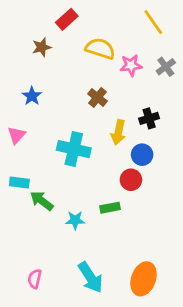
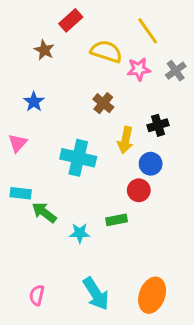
yellow line: (153, 22) -> (148, 31), moved
brown star: (42, 47) -> (44, 50), turned -30

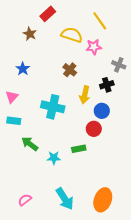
gray cross: (176, 71) -> (119, 65), moved, turned -32
cyan rectangle: (21, 193) -> (14, 121), moved
pink semicircle: (37, 295) -> (25, 200), turned 40

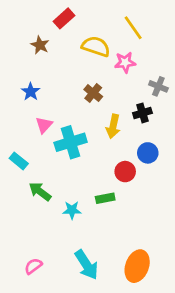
pink triangle: (12, 97) -> (44, 125), moved
cyan cross: (53, 107) -> (71, 142), turned -30
blue circle: (102, 111) -> (148, 153), moved
cyan rectangle: (14, 121) -> (19, 161), turned 32

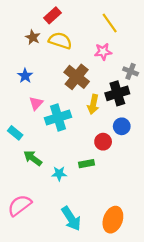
yellow semicircle: (96, 46) -> (60, 41), moved
brown cross: (93, 93) -> (77, 77), size x1.6
black cross: (142, 113) -> (117, 93), size x1.5
pink semicircle: (33, 266) -> (20, 205), moved, size x1.6

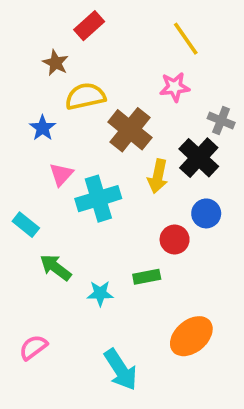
yellow semicircle: (60, 41) -> (85, 96), moved, turned -30
black cross: (117, 93) -> (199, 158), turned -30
pink semicircle: (20, 205) -> (33, 347), size x0.7
orange ellipse: (113, 220) -> (191, 336), moved, turned 30

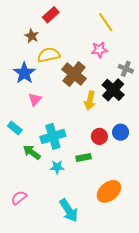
blue star: (43, 128) -> (24, 73), size x1.5
cyan cross: (98, 199) -> (53, 136), moved
blue circle: (206, 213) -> (121, 132), moved

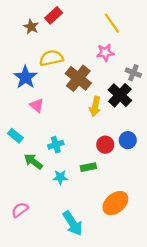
brown star: (32, 36) -> (31, 27), moved
pink triangle: (35, 99) -> (37, 105), turned -32
cyan cross: (53, 136) -> (56, 145), size x0.6

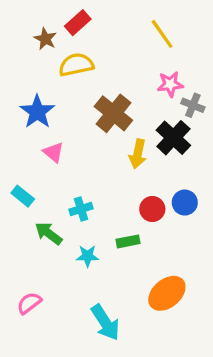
pink star: (105, 52) -> (170, 84), moved
yellow semicircle: (51, 58) -> (76, 65), moved

